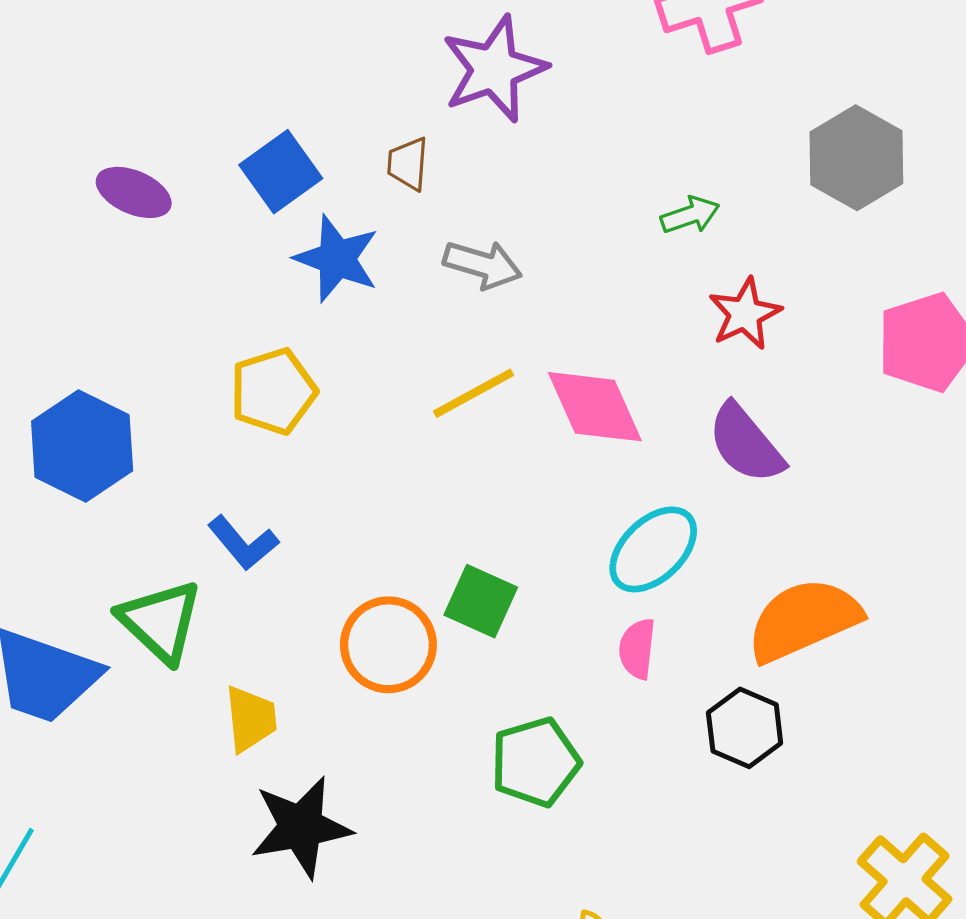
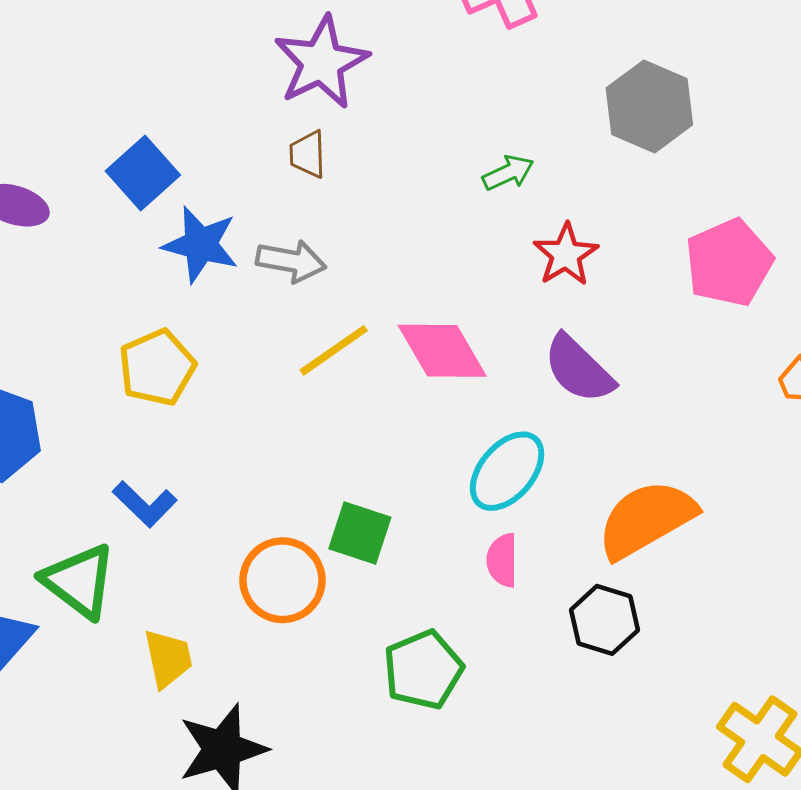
brown trapezoid: (408, 164) -> (308, 154), moved
gray arrow: (483, 265) -> (291, 261), moved

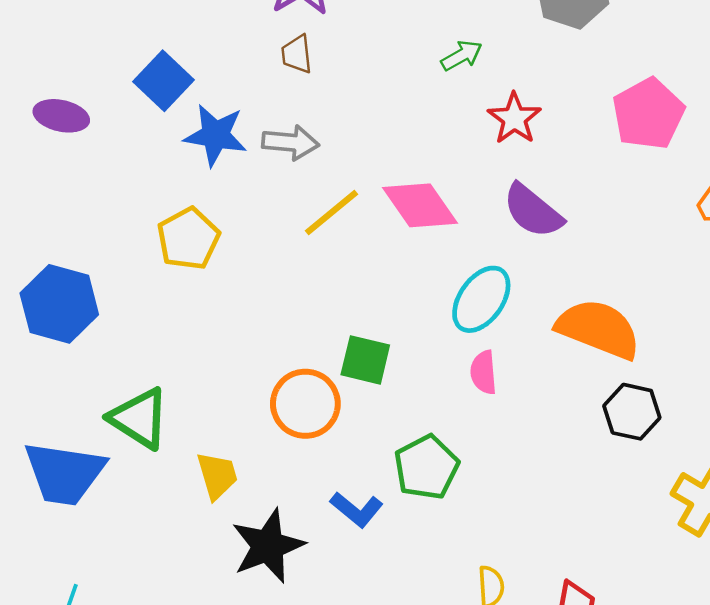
blue L-shape: (145, 504) -> (357, 509), moved
orange semicircle: (646, 519) -> (598, 329), turned 56
black hexagon: (605, 620) -> (632, 412), moved

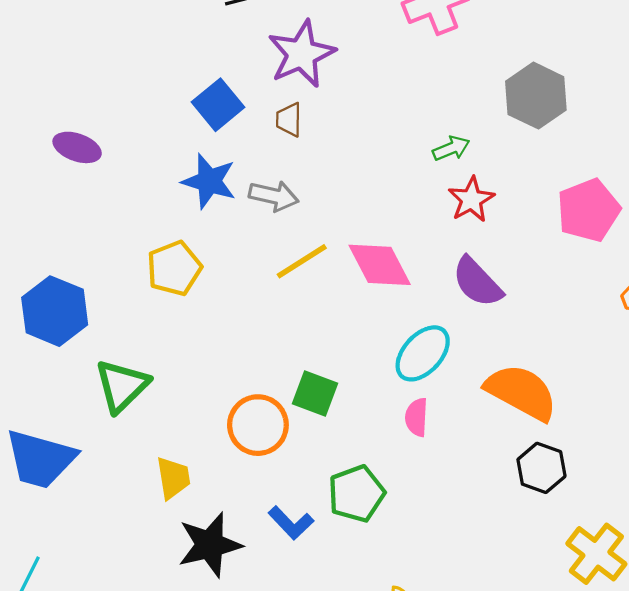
green arrow: (462, 56) -> (451, 148), moved
blue square: (163, 81) -> (218, 105), moved
green triangle: (139, 418) -> (122, 386), moved, turned 36

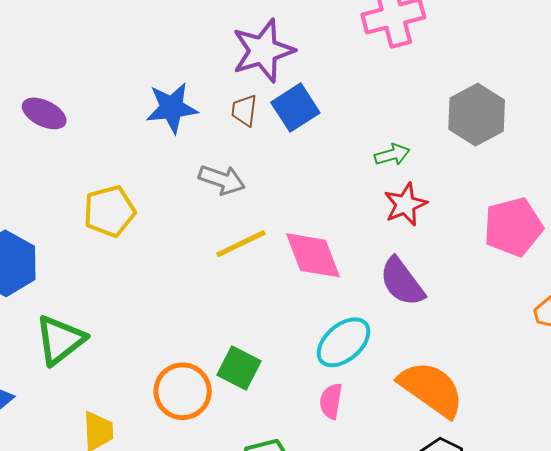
blue square: (218, 105) -> (295, 108), moved
blue star: (209, 181) -> (172, 108), moved, turned -30
yellow pentagon: (174, 268) -> (109, 211), moved

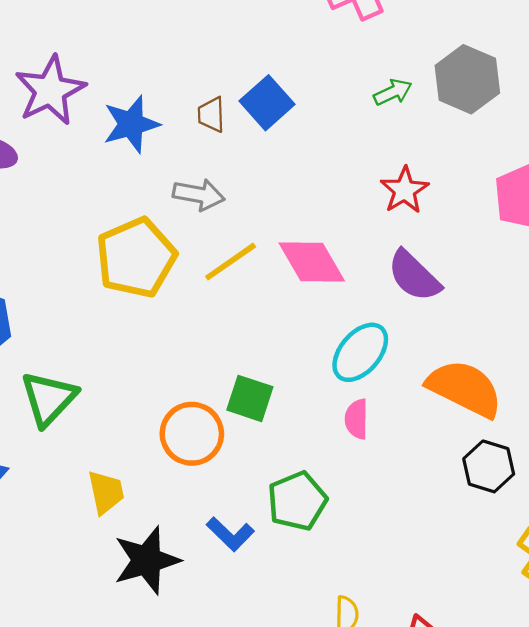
purple star: (263, 51) -> (50, 90), moved
green arrow: (392, 155) -> (393, 92), moved
yellow pentagon: (109, 211) -> (136, 258), moved, size x1.4

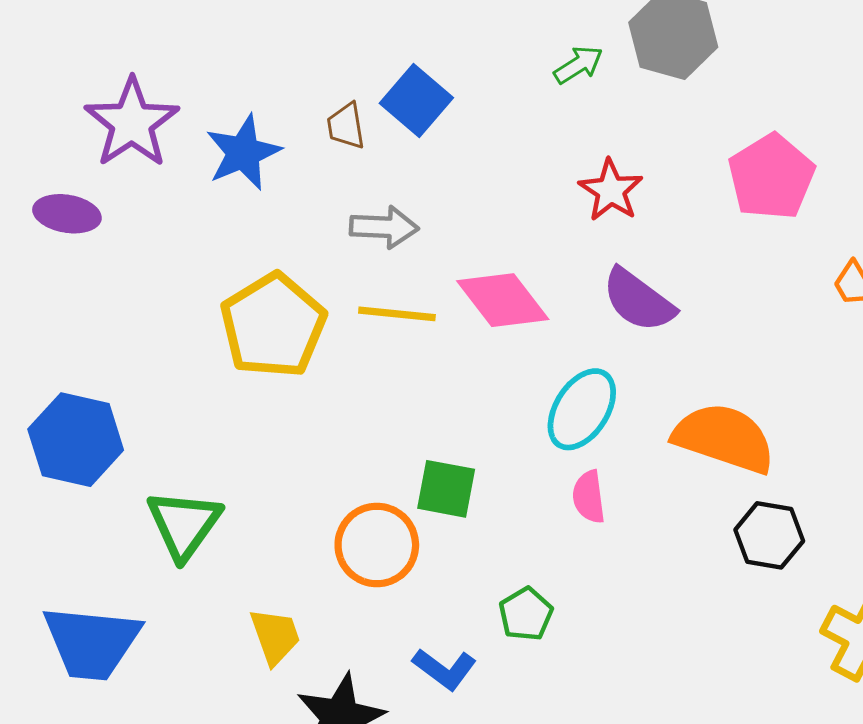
gray arrow: (199, 195) -> (384, 227), moved
yellow line: (231, 262) -> (397, 314), turned 48
green pentagon: (297, 501) -> (526, 614), size x0.7

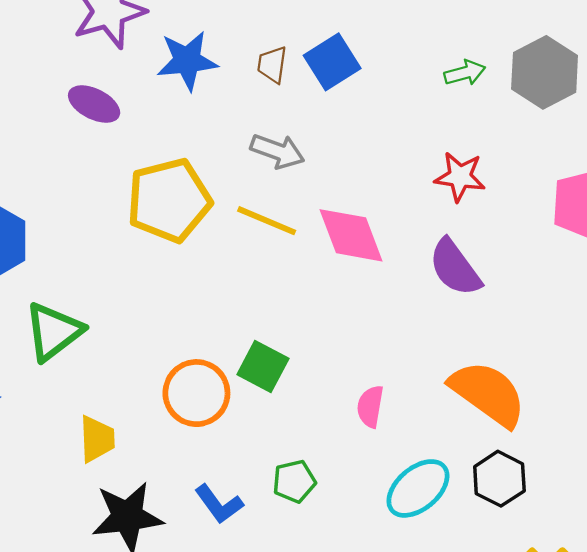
red star: (611, 190) -> (460, 177), turned 30
purple ellipse: (67, 214) -> (94, 104), moved
cyan ellipse: (582, 409) -> (418, 488), moved

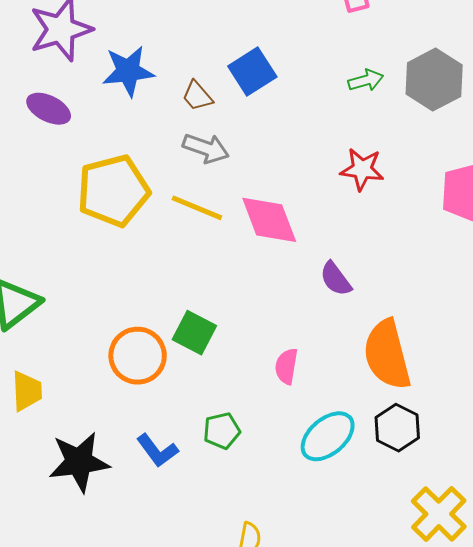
brown trapezoid: (272, 65) -> (197, 96), moved, turned -48
purple semicircle: (455, 268) -> (336, 279), moved, size x0.7
orange semicircle: (488, 393) -> (387, 355), turned -140
yellow trapezoid: (97, 439) -> (27, 391), moved

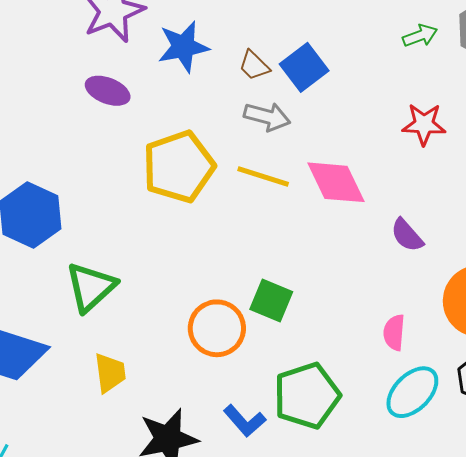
blue square: (252, 72) -> (304, 67), moved
pink semicircle: (286, 366) -> (394, 332), moved
green pentagon: (222, 431) -> (307, 396), size x1.8

